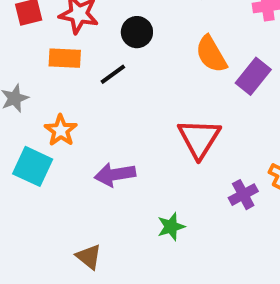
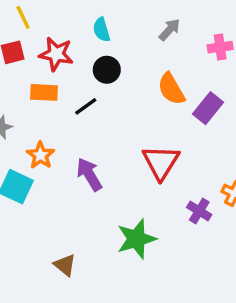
purple arrow: (115, 174) -> (89, 174), moved, turned 68
purple cross: (243, 195) -> (199, 211), turned -30
green star: (171, 227) -> (136, 239), size x1.6

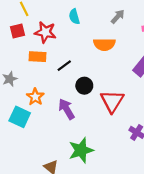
black circle: (107, 70) -> (84, 86), moved
orange semicircle: (171, 89) -> (104, 44), moved, turned -60
green star: (136, 239) -> (81, 150), moved

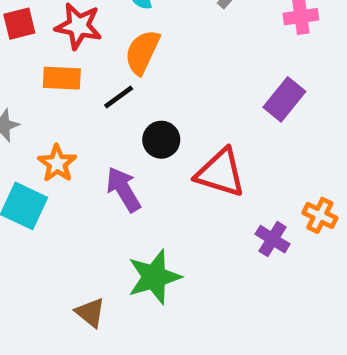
orange semicircle: (104, 44) -> (142, 52), moved, turned 115
red triangle: (112, 101) -> (220, 173), turned -45

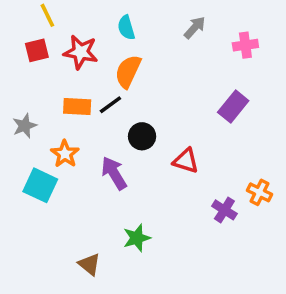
orange rectangle: (62, 78) -> (77, 106), moved
red triangle: (220, 173) -> (186, 161), size x0.7
green star: (154, 277) -> (137, 238), size x0.7

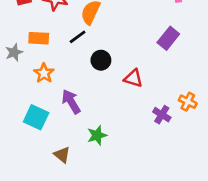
orange rectangle: (77, 106) -> (39, 38), moved
purple arrow: (114, 173) -> (71, 102), moved
cyan square: (40, 185) -> (36, 117), moved

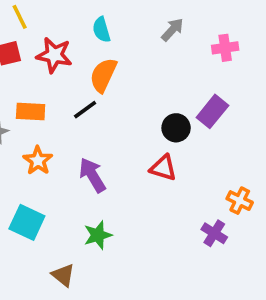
black circle: (101, 60) -> (176, 128), moved
purple arrow: (71, 102) -> (92, 175), moved
purple cross: (162, 115) -> (214, 233), moved
green star: (97, 135) -> (98, 235), moved

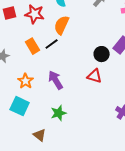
orange rectangle: (31, 111) -> (33, 46), moved, turned 56
orange star: (38, 161) -> (26, 81), moved

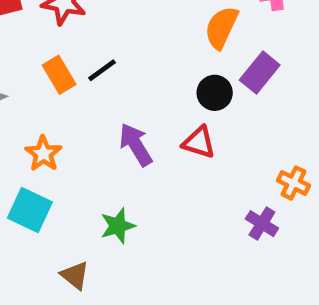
orange semicircle: (62, 25) -> (221, 27), moved
purple arrow: (56, 80) -> (136, 145), moved

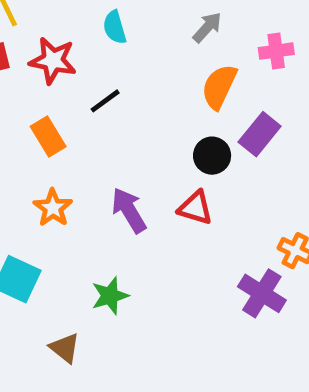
black line: (102, 70) -> (105, 101), moved
orange star: (43, 154) -> (53, 208), moved
purple cross: (262, 224) -> (262, 293), size x1.4

